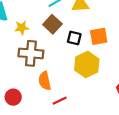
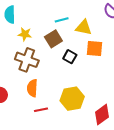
orange square: (99, 36) -> (94, 48), moved
yellow hexagon: (87, 64) -> (72, 99), moved

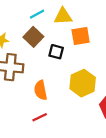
orange semicircle: (32, 88) -> (41, 90), moved
yellow hexagon: (72, 99) -> (83, 83), moved

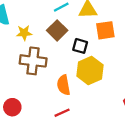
yellow hexagon: (83, 83) -> (90, 70), moved

